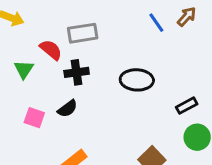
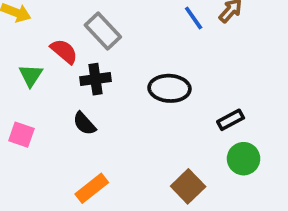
gray rectangle: (83, 33) -> (103, 31), turned 56
black semicircle: (67, 109) -> (84, 124), turned 85
pink square: (34, 118) -> (21, 135), moved

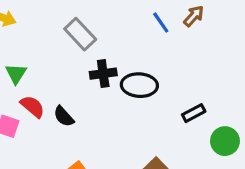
red semicircle: (64, 51) -> (32, 107), moved
black cross: (95, 79) -> (103, 74), moved
green circle: (244, 159) -> (225, 141), moved

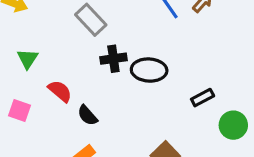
red semicircle: (32, 107) -> (60, 91), moved
black semicircle: (64, 116) -> (88, 115), moved

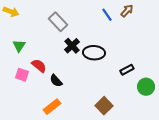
black cross: (113, 59) -> (72, 46), turned -35
pink square: (19, 111) -> (22, 75), moved

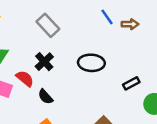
brown arrow: (127, 11) -> (130, 24), moved, turned 48
black cross: (72, 46) -> (44, 62), moved

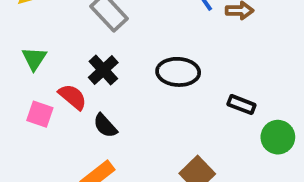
black rectangle: (131, 83) -> (241, 105), turned 49

